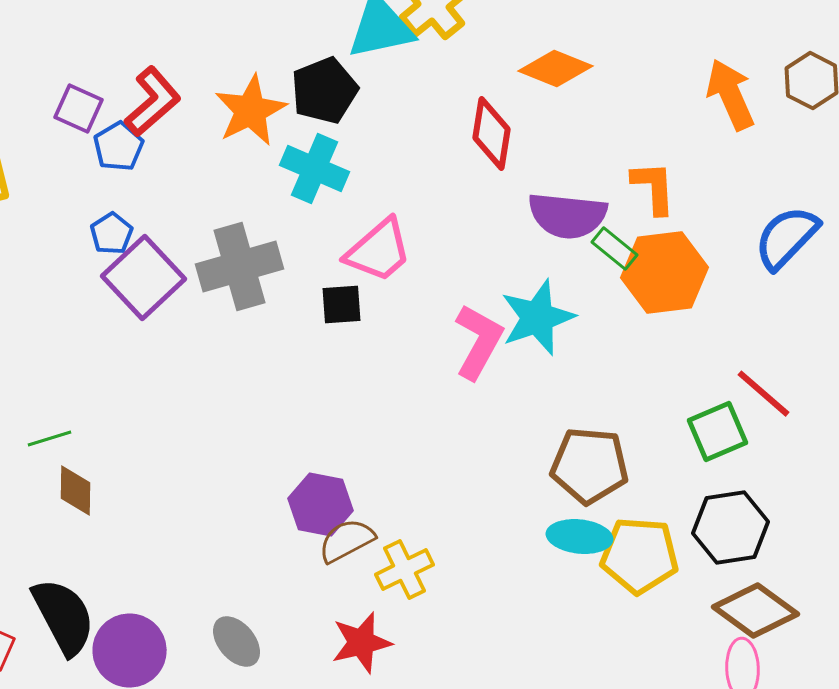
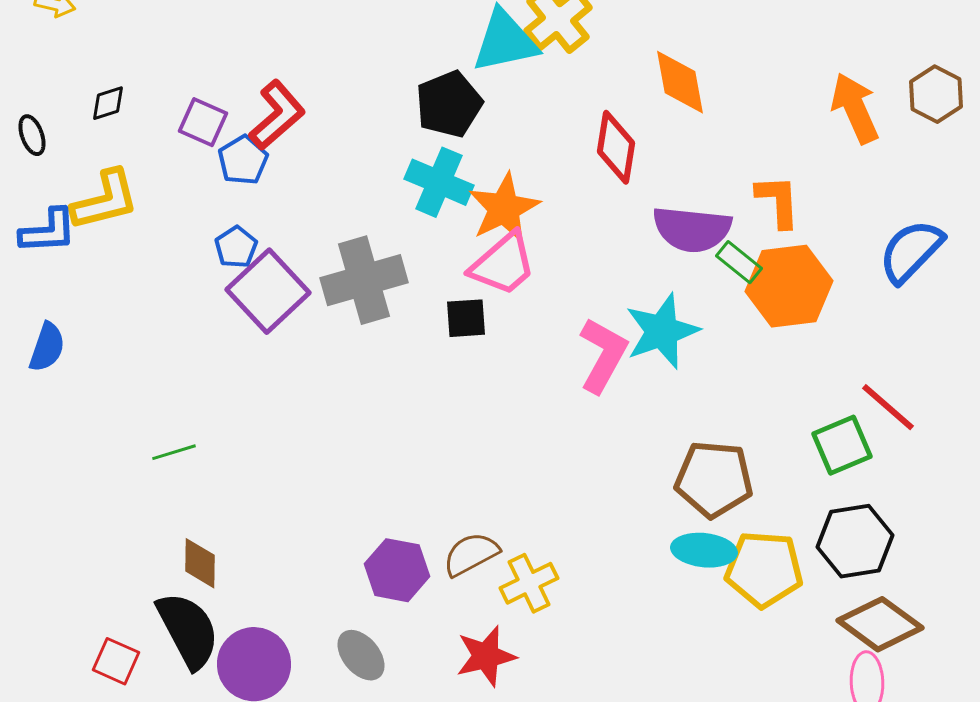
orange diamond: (556, 69) -> (680, 82), turned 58
orange star: (251, 111) -> (504, 208), moved
brown diamond: (76, 491) -> (200, 563), moved
purple hexagon: (321, 505) -> (397, 570), moved

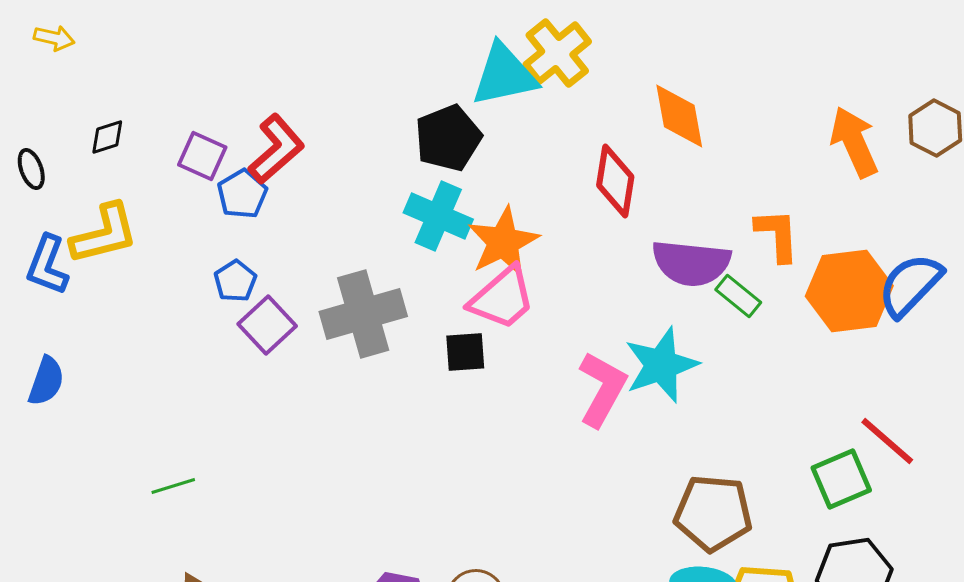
blue L-shape: (48, 231) -> (47, 265), turned 114
orange hexagon: (789, 286) -> (849, 291), moved
purple square: (268, 291) -> (267, 325), size x0.7

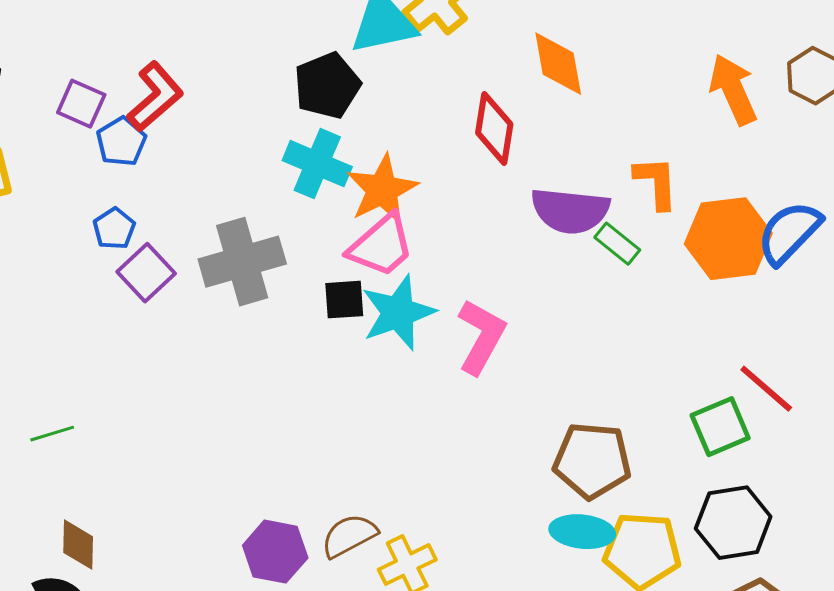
cyan star: (661, 365) -> (398, 313), moved

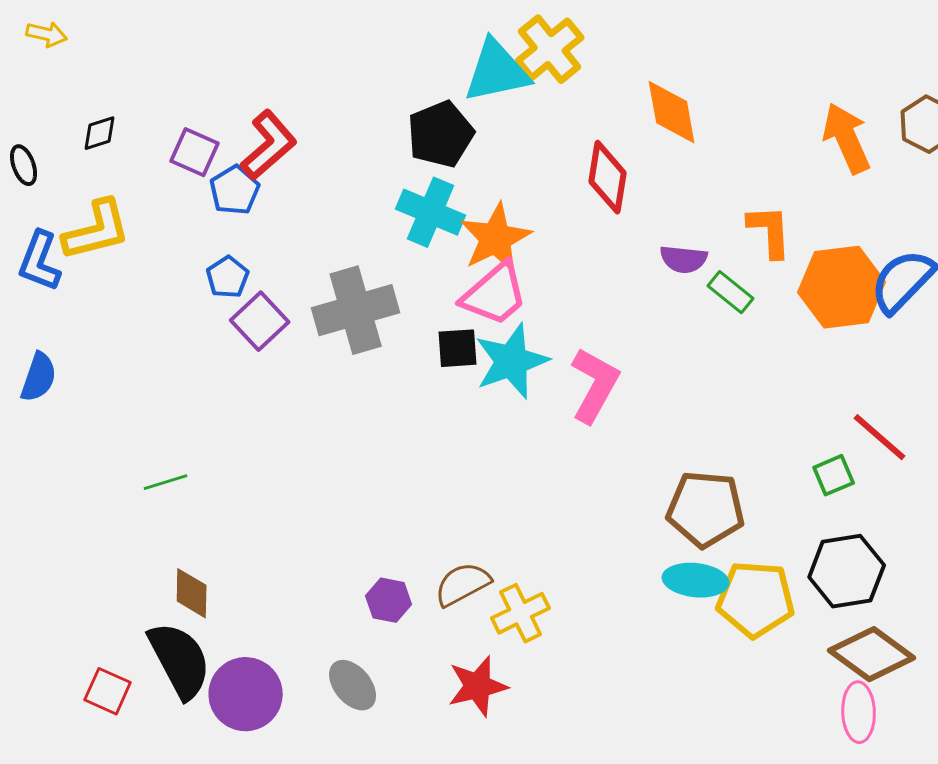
purple semicircle: (570, 211) -> (684, 259), size x0.6
green square: (720, 427) -> (834, 475), size x0.7
purple hexagon: (275, 552) -> (389, 600), size x0.7

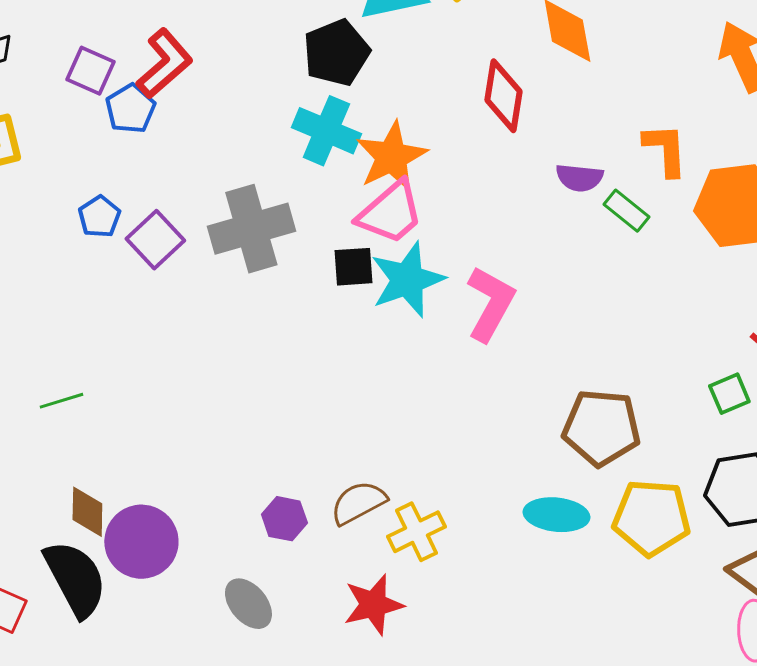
blue pentagon: (228, 277) -> (99, 217), moved
cyan ellipse: (696, 580) -> (556, 515), moved
purple circle: (246, 694) -> (141, 542), moved

